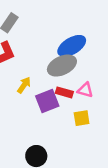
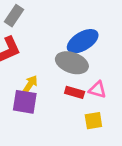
gray ellipse: (62, 66) -> (72, 63), turned 44
purple square: (47, 101) -> (25, 102), moved, turned 30

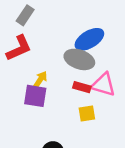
pink triangle: (97, 90) -> (103, 85), size x1.5
yellow square: (93, 121) -> (87, 114), moved

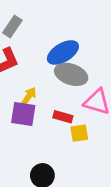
blue ellipse: (89, 39) -> (63, 53), moved
red rectangle: (82, 87) -> (63, 117), moved

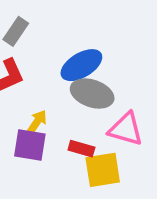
yellow square: (79, 133) -> (103, 170), size x1.5

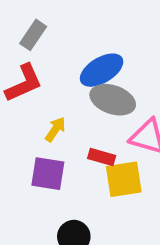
purple square: (30, 145) -> (48, 174), moved

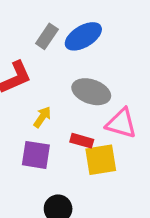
gray rectangle: (33, 35) -> (47, 36), moved
blue ellipse: (102, 70) -> (83, 36), moved

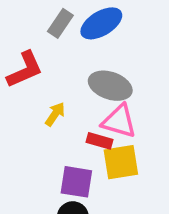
pink triangle: (121, 123) -> (119, 121), moved
purple square: (36, 155) -> (76, 182), moved

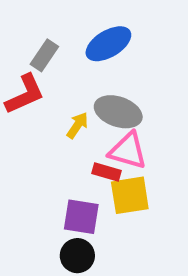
gray rectangle: (60, 23) -> (44, 55), moved
yellow arrow: (55, 114) -> (77, 125), moved

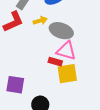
yellow arrow: (77, 125) -> (40, 21), moved, turned 40
purple square: (81, 217) -> (15, 85), moved

